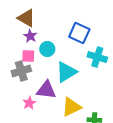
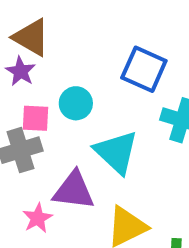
purple star: (30, 36) -> (21, 71), moved
cyan triangle: (66, 72) -> (116, 152), turned -45

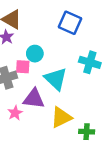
blue square: (144, 69) -> (70, 23), moved
pink square: (35, 118) -> (23, 67), moved

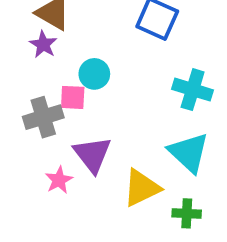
cyan triangle: (56, 79) -> (189, 153), moved
purple triangle: (34, 99) -> (92, 154), turned 45

